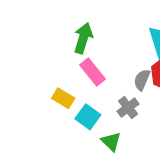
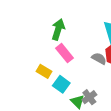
gray semicircle: (142, 80) -> (99, 58), turned 96
gray cross: (128, 108) -> (89, 97), moved

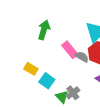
pink rectangle: (65, 53) -> (70, 50), moved

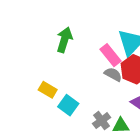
pink rectangle: (70, 50) -> (111, 55), moved
green triangle: (62, 97) -> (121, 126), moved, turned -48

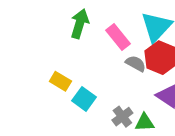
pink rectangle: (111, 55) -> (118, 37), moved

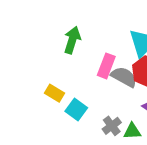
pink rectangle: (118, 37) -> (106, 66), moved, turned 60
gray semicircle: (136, 64) -> (124, 77), size x1.4

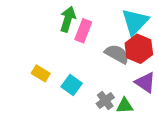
pink rectangle: (106, 66) -> (83, 31), moved
yellow rectangle: (55, 93) -> (41, 73), moved

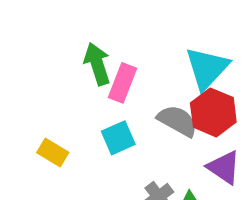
green arrow: (68, 19) -> (97, 64), turned -35
cyan square: (72, 85) -> (118, 138), moved, turned 30

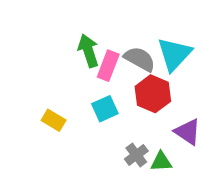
red hexagon: (213, 112) -> (153, 94), moved
gray semicircle: (177, 121) -> (140, 59), moved

